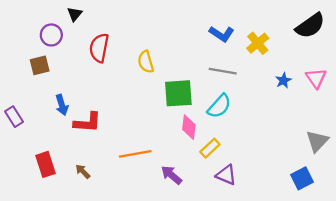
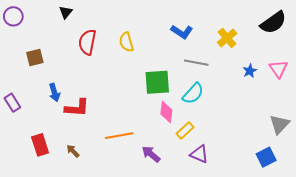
blue L-shape: (222, 34) -> (182, 32), moved
purple circle: (51, 35) -> (13, 16), moved
yellow semicircle: (146, 62) -> (126, 42), moved

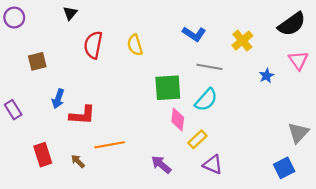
pink triangle: (278, 69) -> (298, 60), moved
blue arrow: (54, 92) -> (58, 99), turned 36
orange line: (119, 136) -> (110, 145), moved

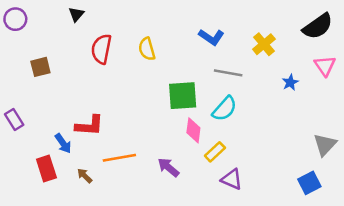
blue arrow: (58, 99) -> (63, 143), moved, turned -54
purple arrow: (161, 164) -> (168, 167), moved

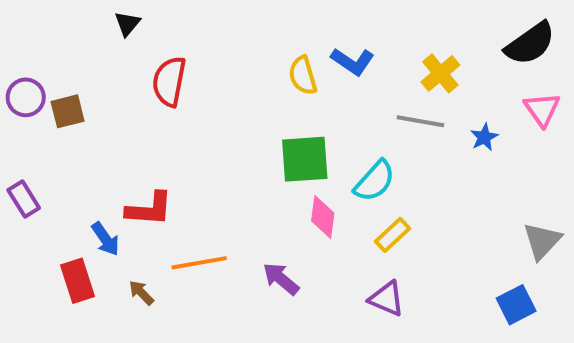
purple circle: (15, 19) -> (26, 97), moved
yellow semicircle: (147, 49) -> (303, 75), moved
gray line: (228, 73) -> (420, 121), moved
yellow rectangle: (215, 152) -> (393, 235), moved

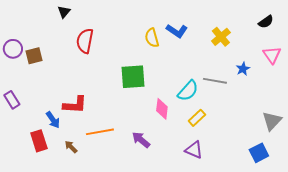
black semicircle: (530, 44) -> (266, 22), size x0.6
gray line: (420, 121) -> (215, 81), moved
green square: (305, 159) -> (133, 77), moved

